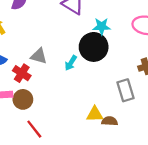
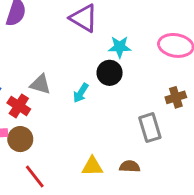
black circle: (94, 47) -> (110, 73), size x0.7
yellow triangle: (95, 114) -> (92, 166), moved

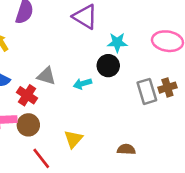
cyan arrow: (81, 93) -> (82, 84), turned 42
gray rectangle: (150, 128) -> (147, 91), moved
yellow triangle: (92, 166) -> (73, 139), moved, turned -48

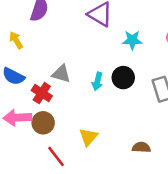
black circle: (108, 66) -> (123, 78), moved
cyan arrow: (82, 84) -> (97, 81), turned -60

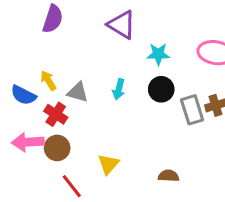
yellow arrow: (16, 40) -> (48, 80), moved
black circle: (123, 78) -> (161, 89), moved
cyan arrow: (97, 81) -> (119, 89), moved

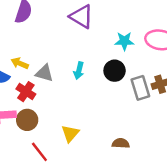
cyan star: (158, 54) -> (124, 41), moved
yellow arrow: (48, 80) -> (20, 63), turned -35

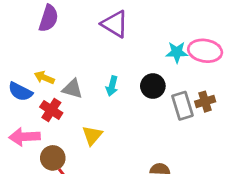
cyan star: (124, 41) -> (177, 52), moved
brown circle: (27, 120) -> (53, 158), moved
yellow triangle: (70, 133) -> (92, 135), moved

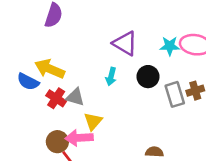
purple triangle: (115, 24) -> (125, 43), moved
yellow arrow: (44, 78) -> (50, 69), size x1.6
gray triangle: (72, 89) -> (75, 97), moved
pink arrow: (25, 137) -> (79, 138), moved

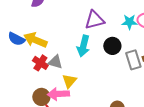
purple triangle: (125, 43) -> (94, 20), turned -45
cyan arrow: (111, 77) -> (83, 46), size x1.5
blue semicircle: (28, 82) -> (16, 39), moved

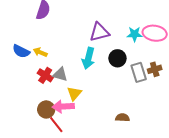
yellow arrow: (35, 40) -> (40, 52), size x0.6

